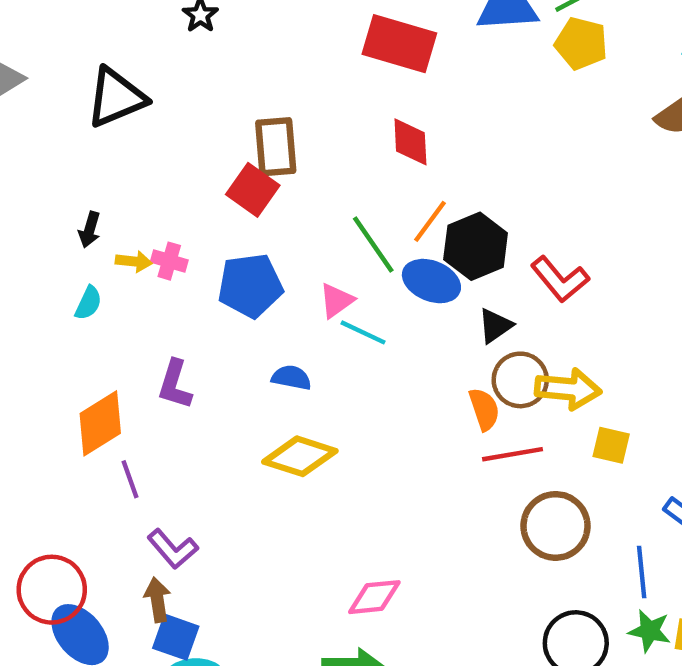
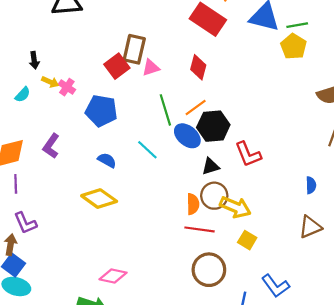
black arrow: (90, 230) -> (34, 60), turned -42
pink triangle: (336, 301) -> (151, 68), moved

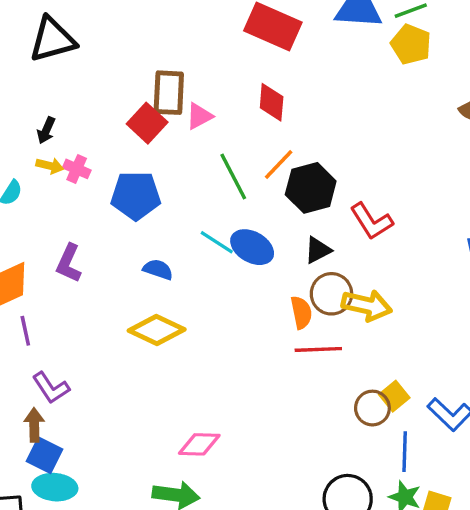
black arrow: (34, 60) -> (46, 130), moved, turned 42
blue ellipse: (187, 136) -> (252, 247), moved
yellow square: (247, 240) -> (394, 396), moved, turned 30
brown circle: (209, 270) -> (372, 408), moved, size x0.7

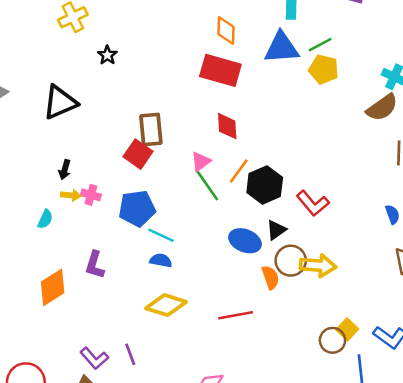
pink triangle: (199, 116) -> (201, 161), moved
cyan line: (217, 242) -> (161, 235), moved
blue ellipse: (252, 247) -> (245, 241), moved
purple line: (25, 331) -> (130, 354), moved
red line: (318, 349) -> (236, 315), moved

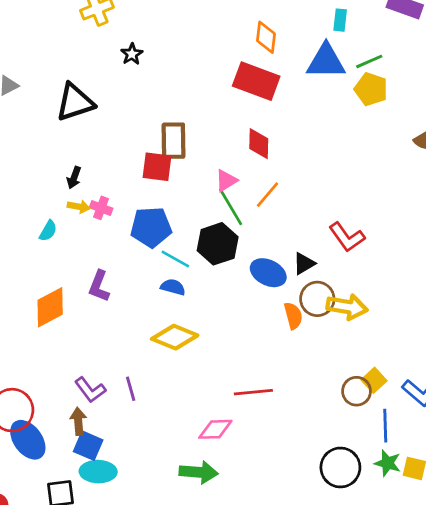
red square: (138, 154) -> (157, 167), turned -32
black hexagon: (265, 185) -> (218, 244), moved
red line: (236, 315) -> (253, 392), moved

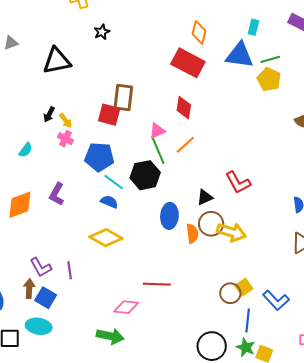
yellow arrow: (79, 207) -> (66, 121), moved, turned 35
blue ellipse: (268, 273) -> (169, 216), moved, turned 60
blue square: (88, 446) -> (46, 298), moved

